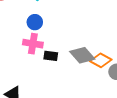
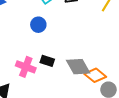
pink cross: (33, 44) -> (26, 67), moved

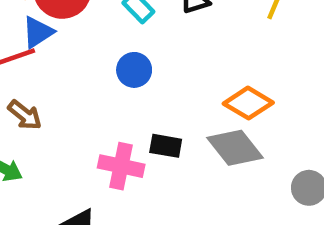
orange diamond: (95, 75) -> (248, 103), moved

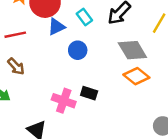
blue triangle: (38, 32) -> (56, 27), moved
gray diamond: (235, 148) -> (132, 50), moved

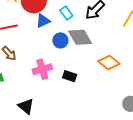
gray diamond: (132, 50) -> (80, 37), moved
pink cross: (64, 101) -> (42, 69), moved, turned -36

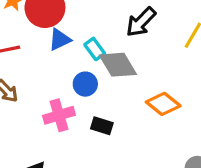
cyan rectangle: (66, 13) -> (95, 49), moved
blue circle: (60, 40) -> (85, 84), moved

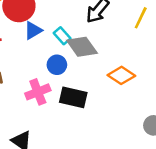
black rectangle: (102, 126) -> (73, 97), size x1.5

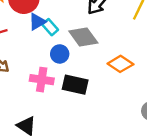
cyan rectangle: (62, 36) -> (50, 27), moved
pink cross: (38, 92) -> (42, 80), turned 30

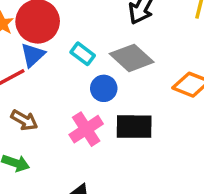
blue triangle: (37, 22) -> (33, 55), moved
pink cross: (42, 80) -> (86, 129), turned -30

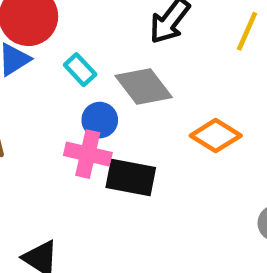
pink cross: (86, 129) -> (88, 154), moved, turned 36

